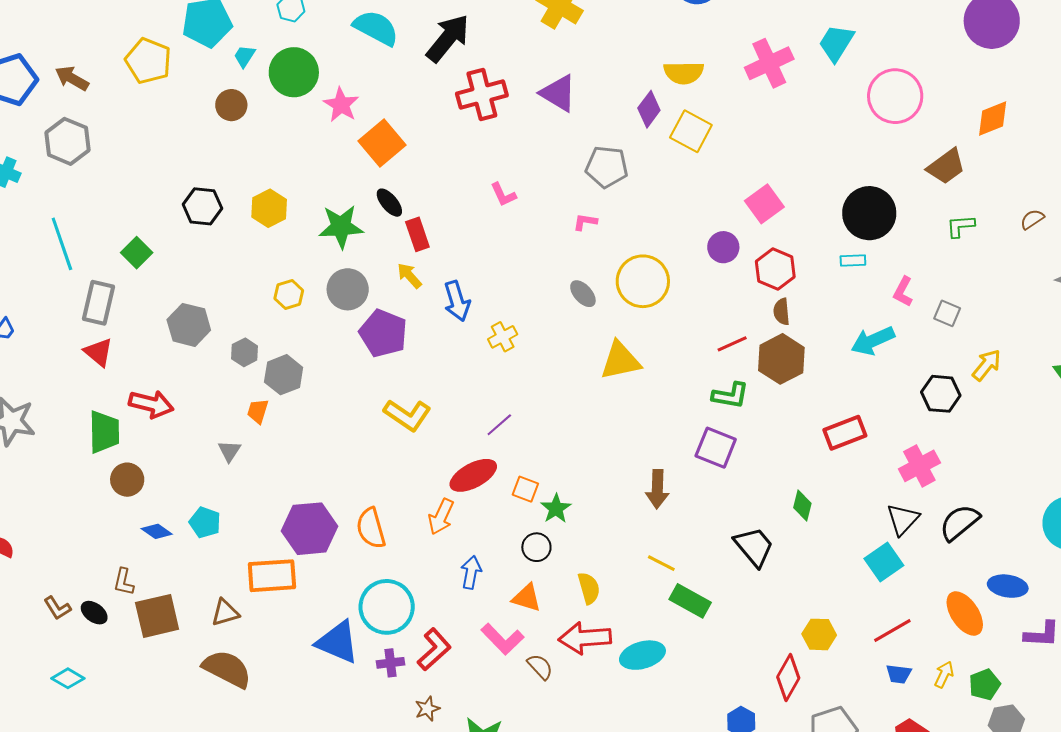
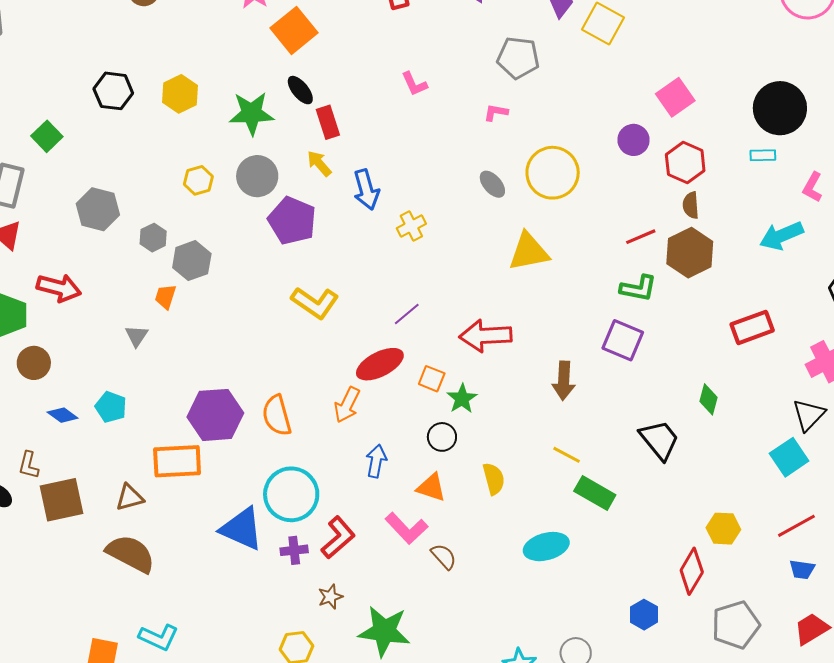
red arrow: (585, 638) -> (485, 336), moved

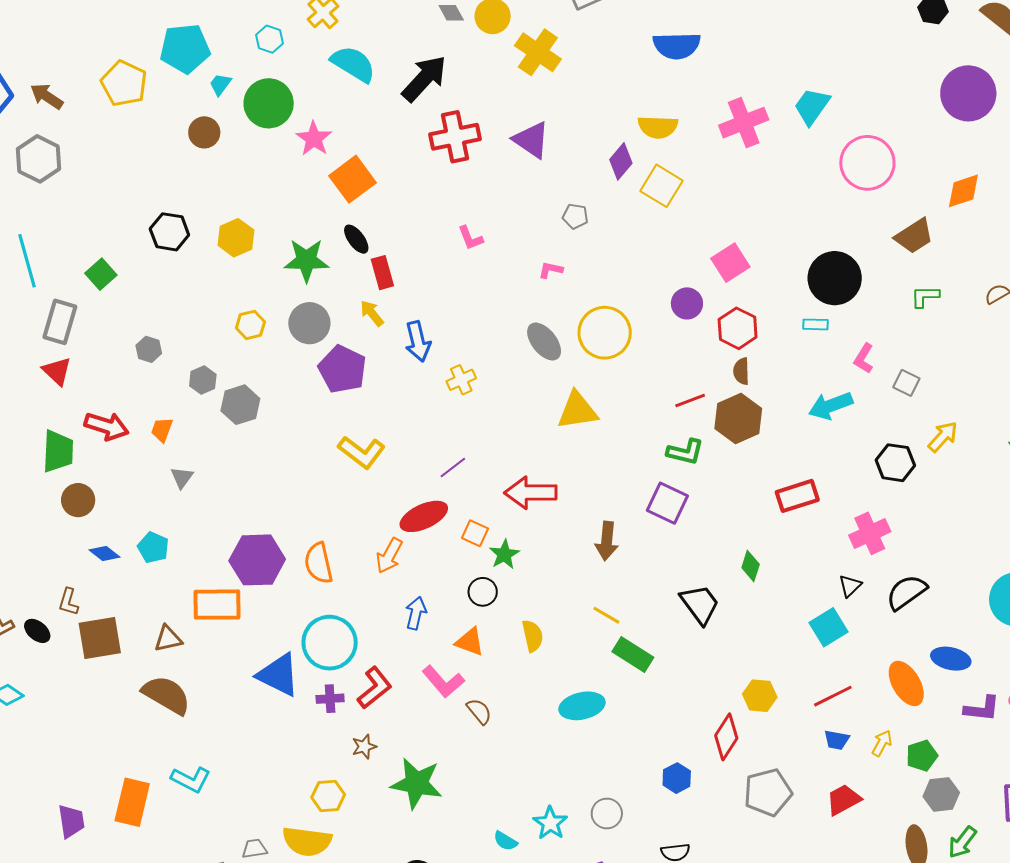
gray pentagon: (518, 58) -> (575, 216), size x0.6
gray ellipse: (492, 184) -> (544, 342), size x1.4
gray hexagon: (98, 209) -> (149, 349), size x0.6
orange trapezoid: (165, 297) -> (162, 430), moved
black triangle: (809, 415) -> (850, 586), size x0.7

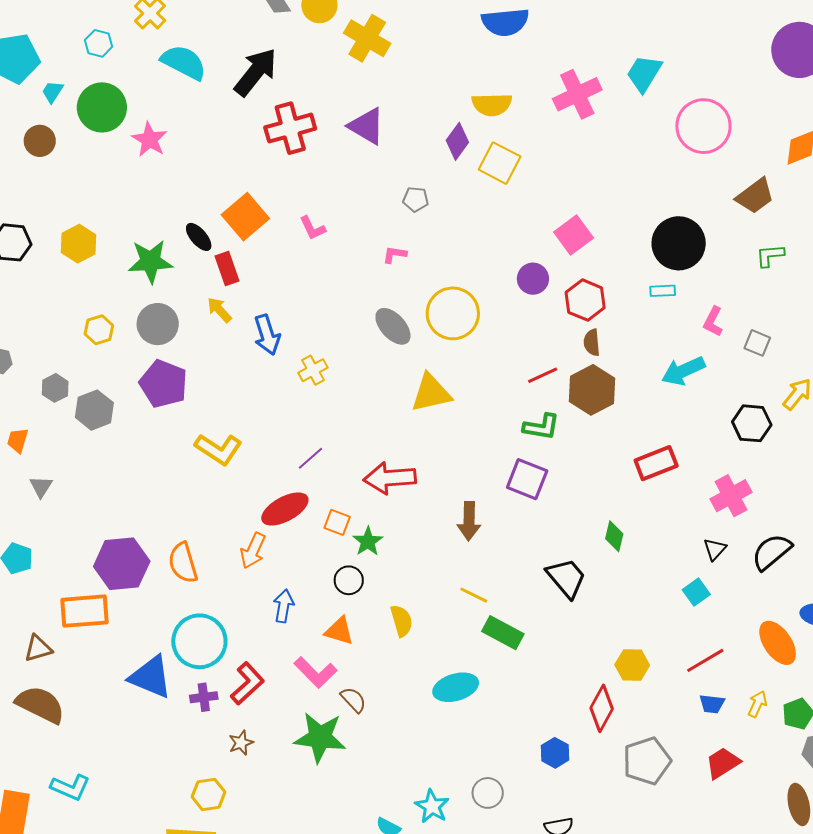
orange square: (352, 179) -> (245, 217), moved
purple pentagon: (342, 369) -> (164, 384), moved
cyan square: (829, 627) -> (696, 592), size x0.7
green star: (417, 783) -> (320, 737), moved

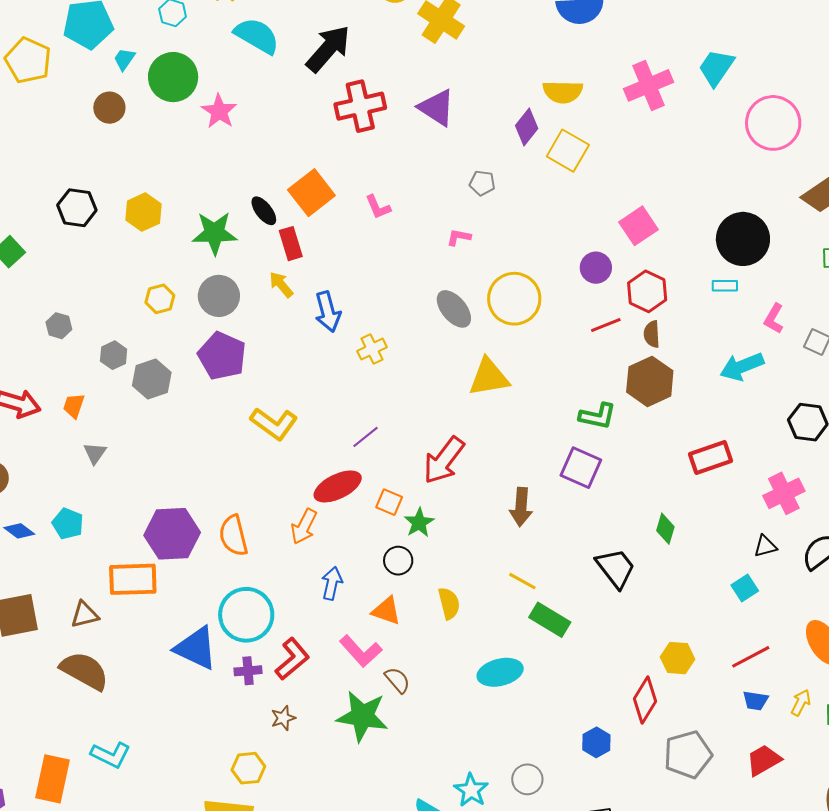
red line: (543, 375) -> (606, 325), moved
red arrow: (390, 478) -> (444, 460), turned -51
black triangle: (715, 549) -> (765, 546), turned 30

